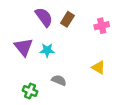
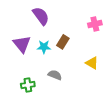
brown rectangle: (67, 19) -> (63, 42), moved
green cross: (30, 91) -> (28, 85), turned -32

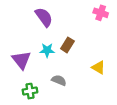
pink cross: (95, 24) -> (101, 13), moved, turned 32
purple triangle: (22, 44) -> (21, 60), moved

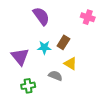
pink cross: (101, 13) -> (88, 17), moved
yellow triangle: (99, 67) -> (71, 64), moved

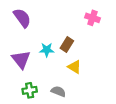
purple semicircle: (41, 16) -> (22, 18), moved
gray semicircle: (55, 76) -> (58, 91), moved

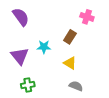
brown rectangle: (67, 45) -> (70, 37), moved
gray semicircle: (58, 91) -> (76, 86), moved

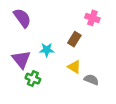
green cross: (28, 85) -> (33, 79), moved, turned 32
gray semicircle: (76, 86) -> (91, 80), moved

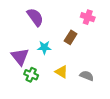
purple semicircle: (22, 18) -> (35, 17), moved
yellow triangle: (74, 67) -> (61, 72), moved

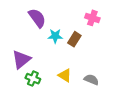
cyan star: (44, 47) -> (55, 36), moved
purple triangle: (20, 57) -> (21, 59), turned 30

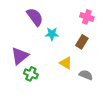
brown rectangle: (74, 39) -> (82, 42), moved
yellow triangle: (65, 75) -> (66, 63), moved

